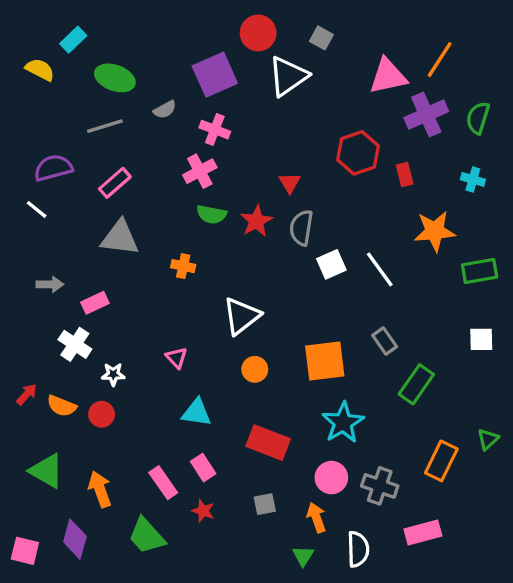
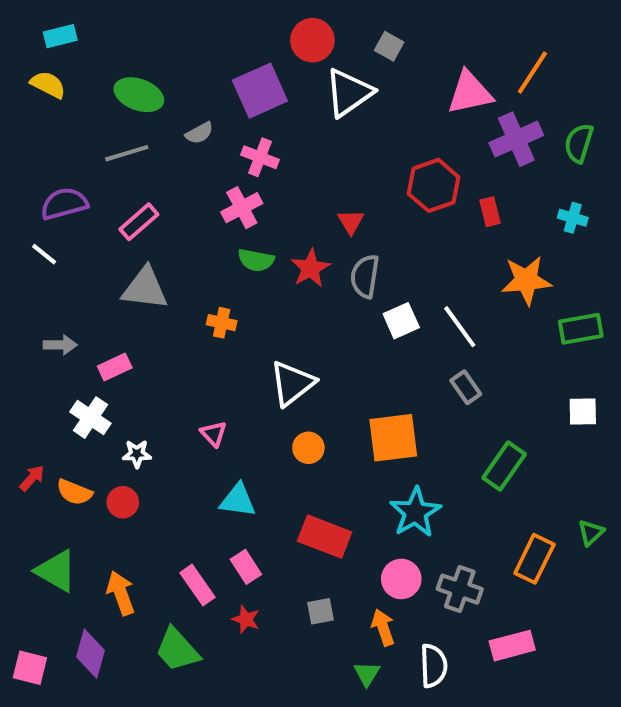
cyan rectangle: (73, 40) -> (60, 36), moved, turned 30
gray rectangle: (385, 341) -> (466, 387), moved

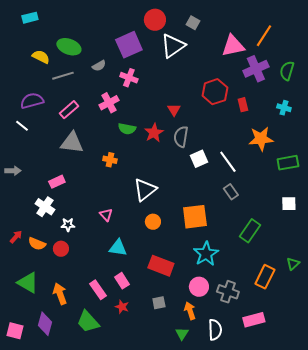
yellow semicircle: (48, 85) -> (41, 57), moved
pink cross: (242, 208) -> (109, 103), moved
gray arrow: (60, 345) -> (13, 171), moved

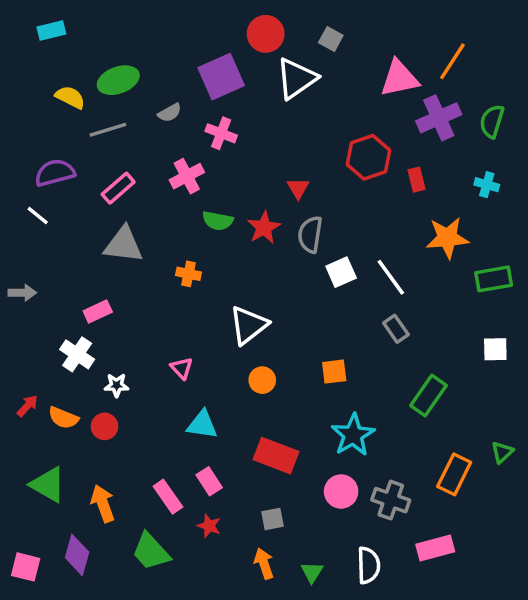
green ellipse: (69, 47) -> (118, 80), turned -40
orange square: (195, 217) -> (334, 372), size x0.6
orange arrow: (190, 311) -> (264, 564), moved

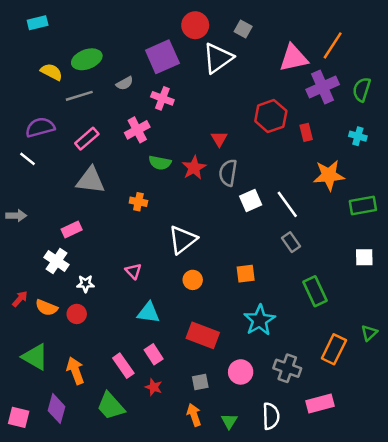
green rectangle: (428, 396) -> (315, 291), turned -60
pink circle: (341, 492) -> (241, 372), moved

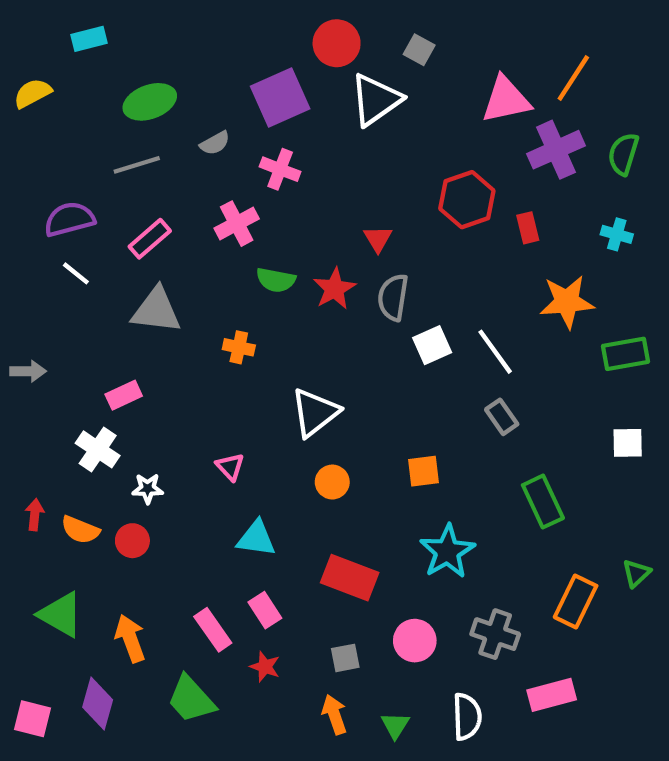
cyan rectangle: (38, 23) -> (89, 39), moved
yellow semicircle: (51, 72) -> (32, 93), moved, turned -55
white line: (28, 159) -> (76, 273), moved
red arrow: (20, 299) -> (35, 515), turned -36

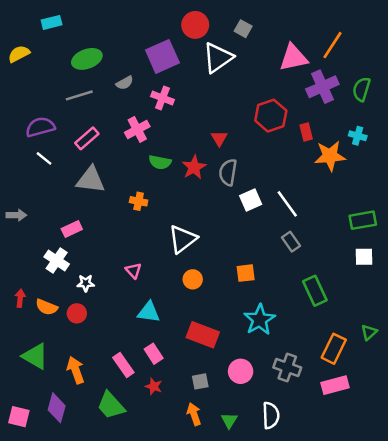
orange star: (567, 302) -> (330, 156), moved
green rectangle: (625, 354) -> (363, 220), moved
pink rectangle: (552, 695) -> (335, 385), moved

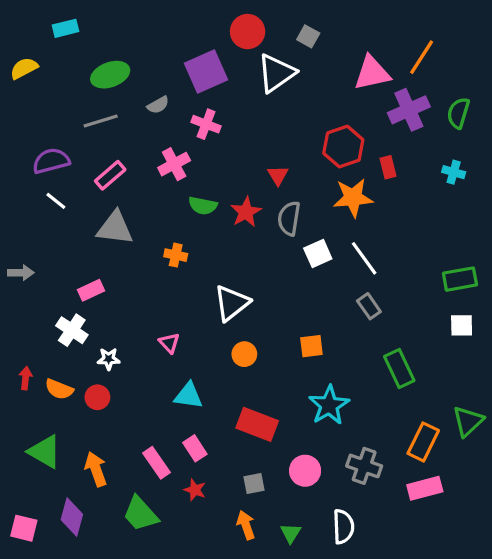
orange star: (330, 156) -> (353, 198), moved
green triangle: (369, 332) -> (468, 421), size x1.5

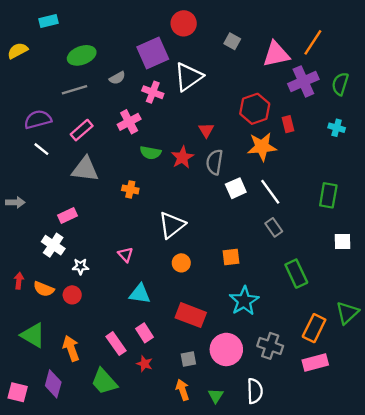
gray square: (308, 36) -> (232, 41), moved
white triangle: (276, 73) -> (188, 77), moved
green rectangle: (460, 279) -> (328, 195), moved, turned -70
pink circle: (305, 471) -> (226, 349), size x1.4

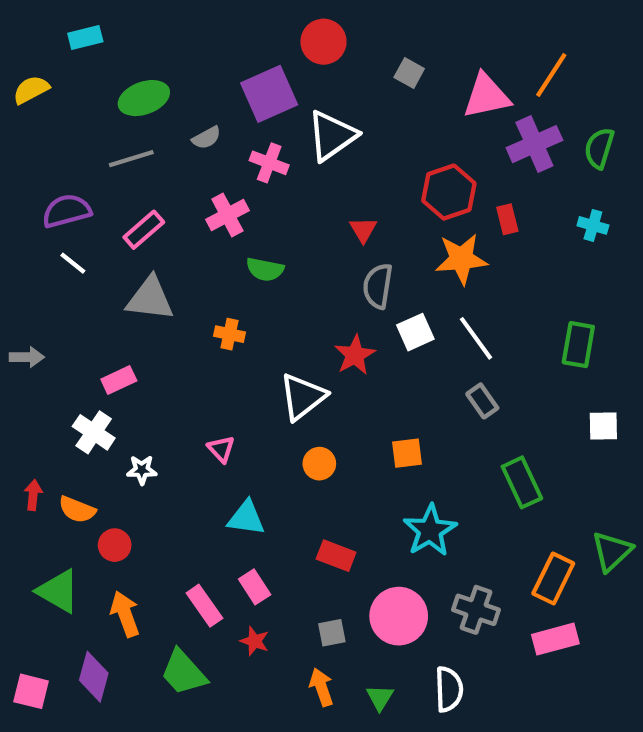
red star: (182, 157) -> (355, 355), moved
red circle: (72, 295) -> (115, 545), moved
red rectangle: (191, 315) -> (336, 556), size x0.7

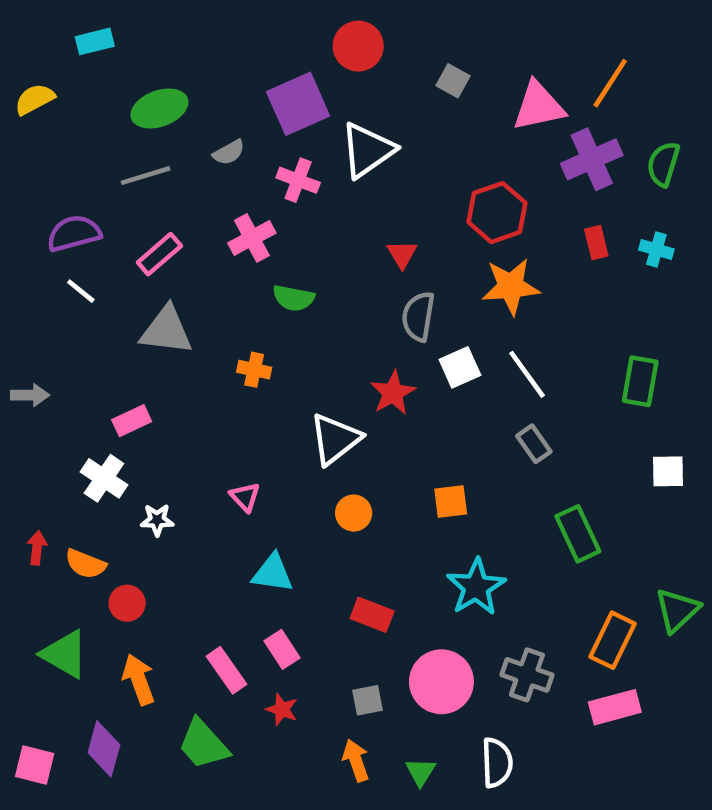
red rectangle: (507, 219) -> (596, 243), moved

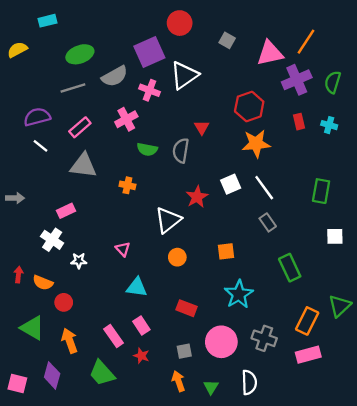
gray semicircle: (229, 152) -> (115, 76), size x1.6
gray semicircle: (418, 317) -> (181, 151), moved

